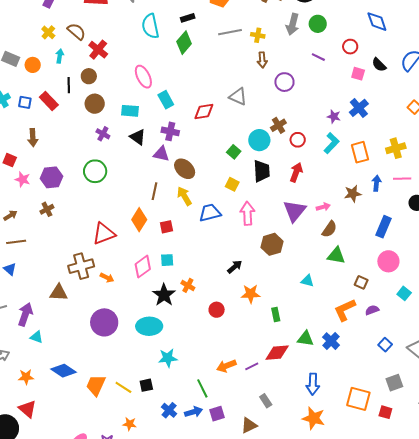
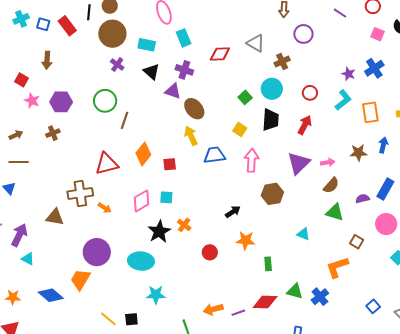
brown circle: (95, 104) -> (112, 34), size x1.4
brown cross: (278, 125) -> (282, 62), moved
brown line: (154, 191) -> (125, 120), moved
purple semicircle: (372, 310) -> (363, 199), moved
orange trapezoid: (96, 385) -> (80, 279), moved

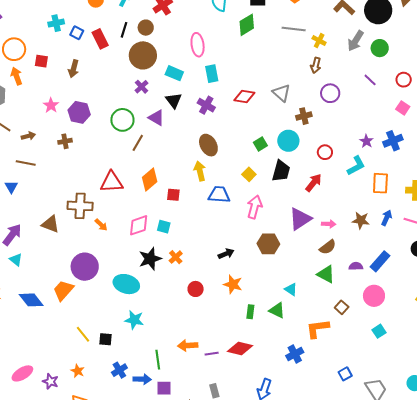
red square: (22, 80) -> (41, 61), moved, turned -32
purple triangle: (173, 91) -> (156, 118), moved
green triangle: (295, 291) -> (277, 310), moved

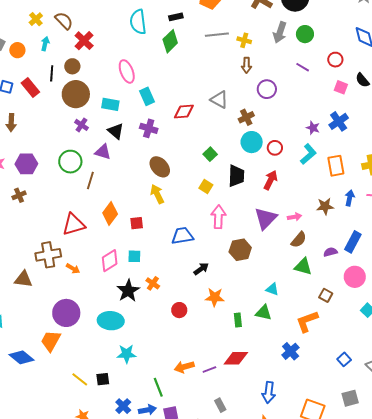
cyan circle: (288, 141) -> (252, 142), moved
blue trapezoid: (219, 195) -> (182, 236), moved

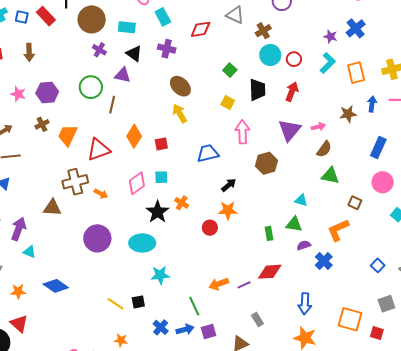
purple semicircle: (330, 252) -> (304, 245), moved
orange star: (215, 297) -> (228, 210), moved
orange trapezoid: (51, 341) -> (68, 135), moved

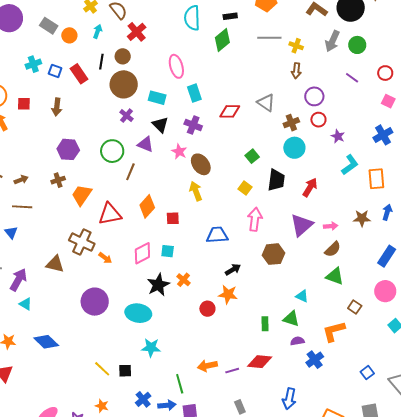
purple star: (330, 37) -> (338, 136), moved
red circle: (294, 59) -> (318, 120), moved
pink star: (18, 94) -> (179, 152), moved
brown cross: (75, 182) -> (82, 242), turned 30

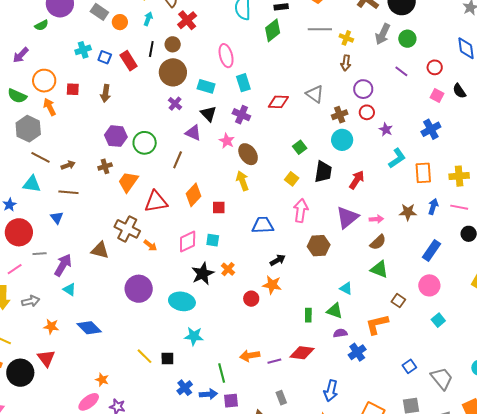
green circle: (112, 151) -> (145, 143), moved
orange star: (102, 406) -> (102, 380), moved

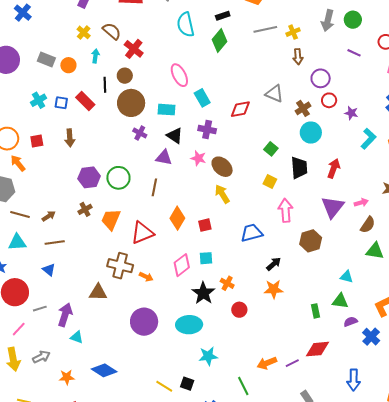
yellow cross: (346, 38) -> (293, 32), turned -32
red circle: (251, 299) -> (239, 310), moved
black square: (167, 359) -> (187, 384), turned 32

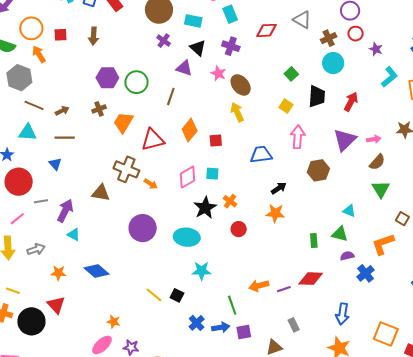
green triangle: (375, 251) -> (381, 189), turned 42

